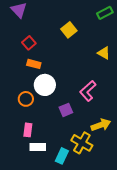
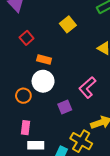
orange rectangle: (34, 64) -> (44, 60), moved

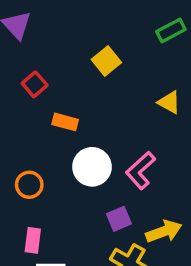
white circle: (43, 81) -> (92, 167), moved
purple square: (65, 107) -> (119, 219), moved

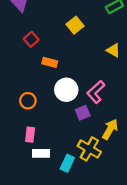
purple square: (119, 219) -> (83, 113), moved
yellow arrow: (164, 231) -> (110, 129), turned -40

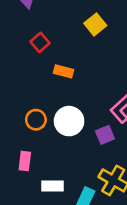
white circle: (66, 90) -> (69, 121), moved
pink rectangle: (30, 135) -> (25, 161), moved

